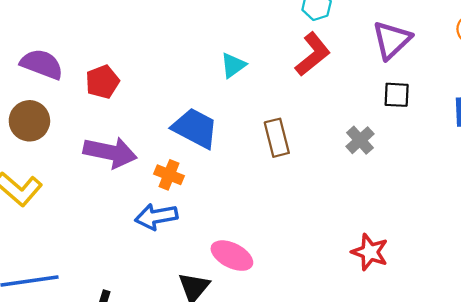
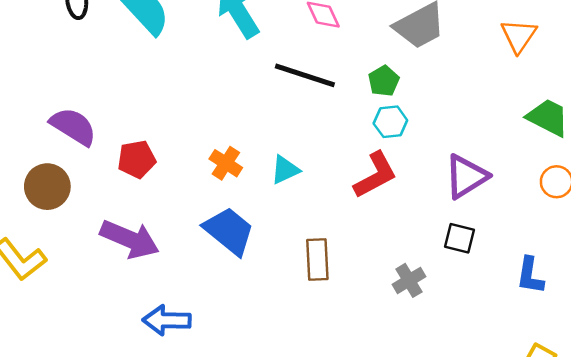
orange cross: (169, 175) -> (226, 163), moved

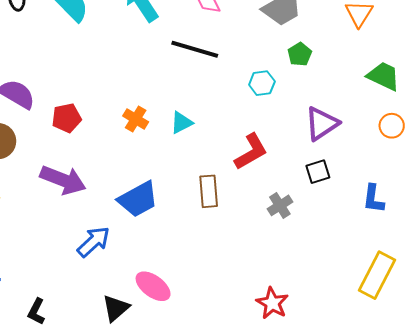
green pentagon: (384, 81) -> (300, 54), moved
red L-shape: (375, 175) -> (251, 152), moved
blue trapezoid: (229, 231) -> (138, 199), moved, turned 114
black square: (459, 238) -> (318, 172), turned -30
blue arrow: (167, 320) -> (94, 242), turned 138

